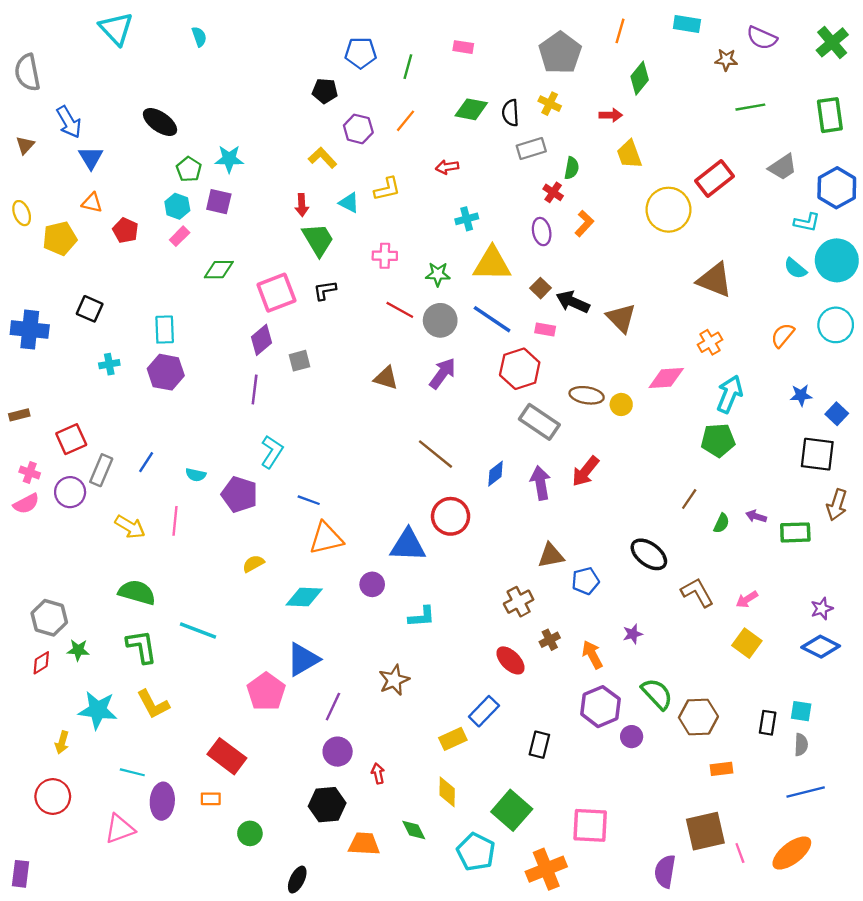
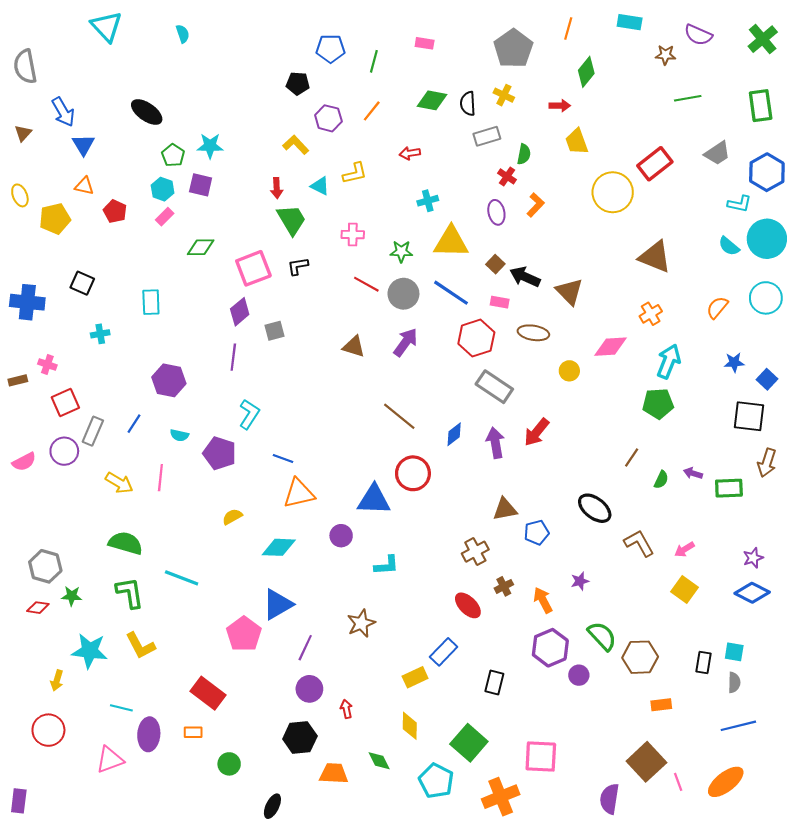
purple hexagon: (166, 372) -> (169, 380), moved
brown ellipse: (587, 395) -> (533, 333), moved
pink cross: (30, 473) -> (47, 365), moved
red diamond: (41, 663) -> (38, 608), turned 40
brown square: (705, 831) -> (646, 762), turned -30

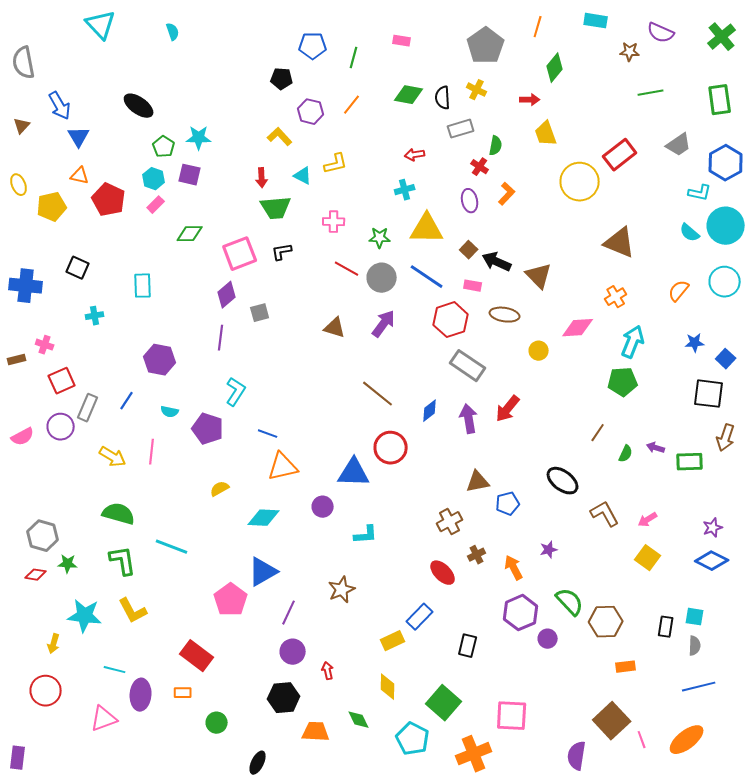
red arrow: (410, 153) -> (415, 155), moved
red pentagon: (115, 211) -> (109, 200), size x1.5
green trapezoid: (291, 220) -> (276, 208), turned 116

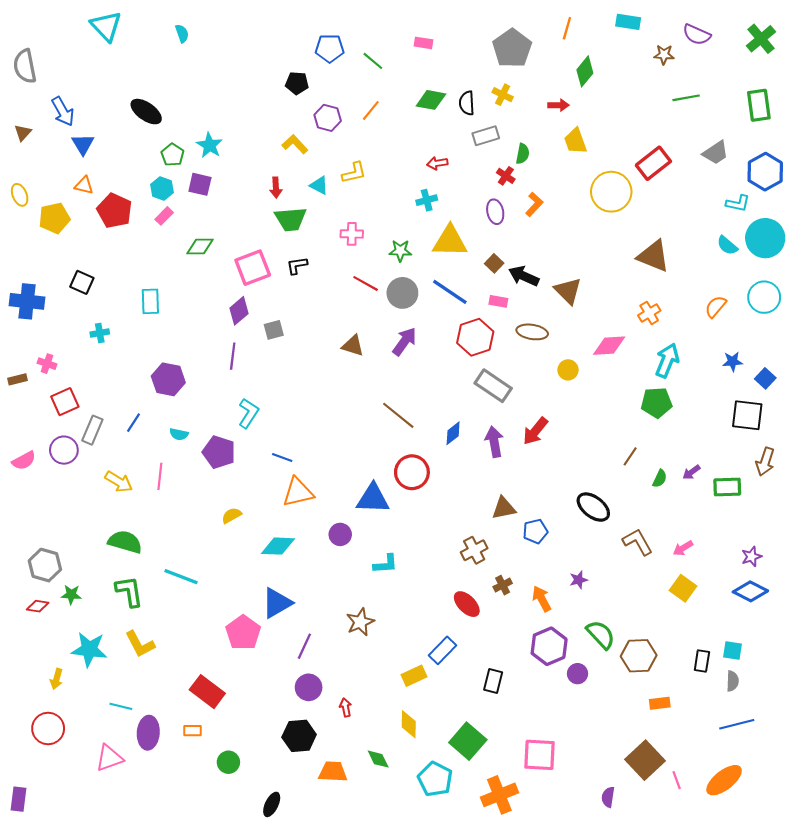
green line: (354, 58) -> (373, 61), turned -65
cyan star: (199, 138) -> (209, 145), turned 30
purple arrow: (656, 448) -> (691, 472), turned -54
purple semicircle: (577, 756) -> (608, 797), size x0.7

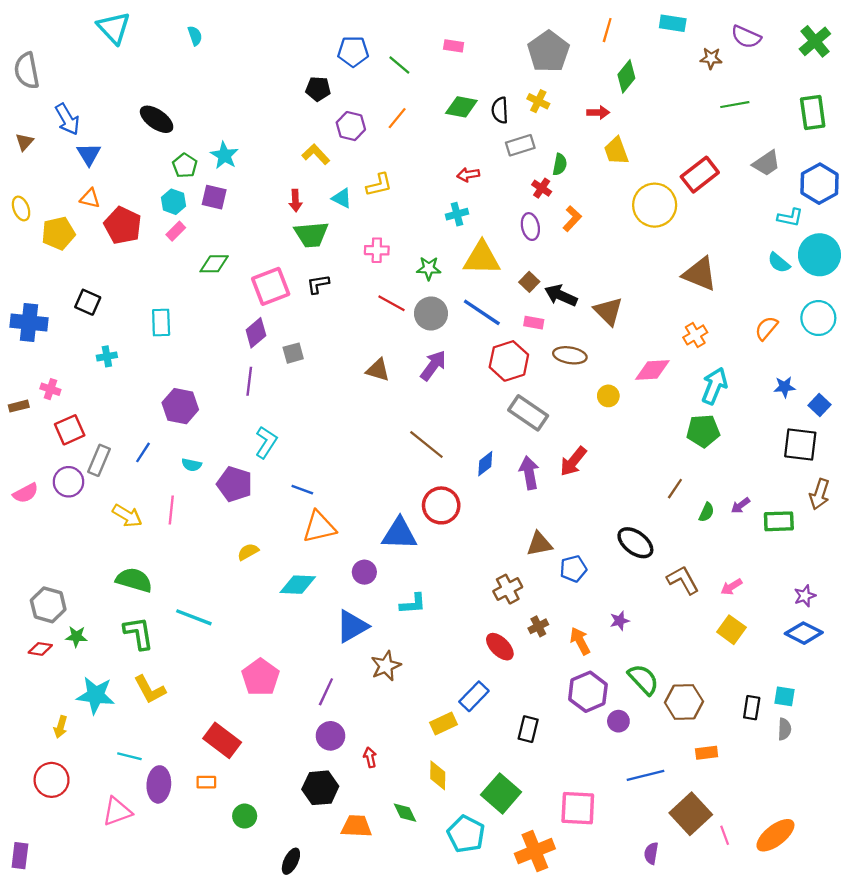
blue triangle: (277, 603) -> (352, 626), moved
blue line: (737, 724) -> (646, 775), moved

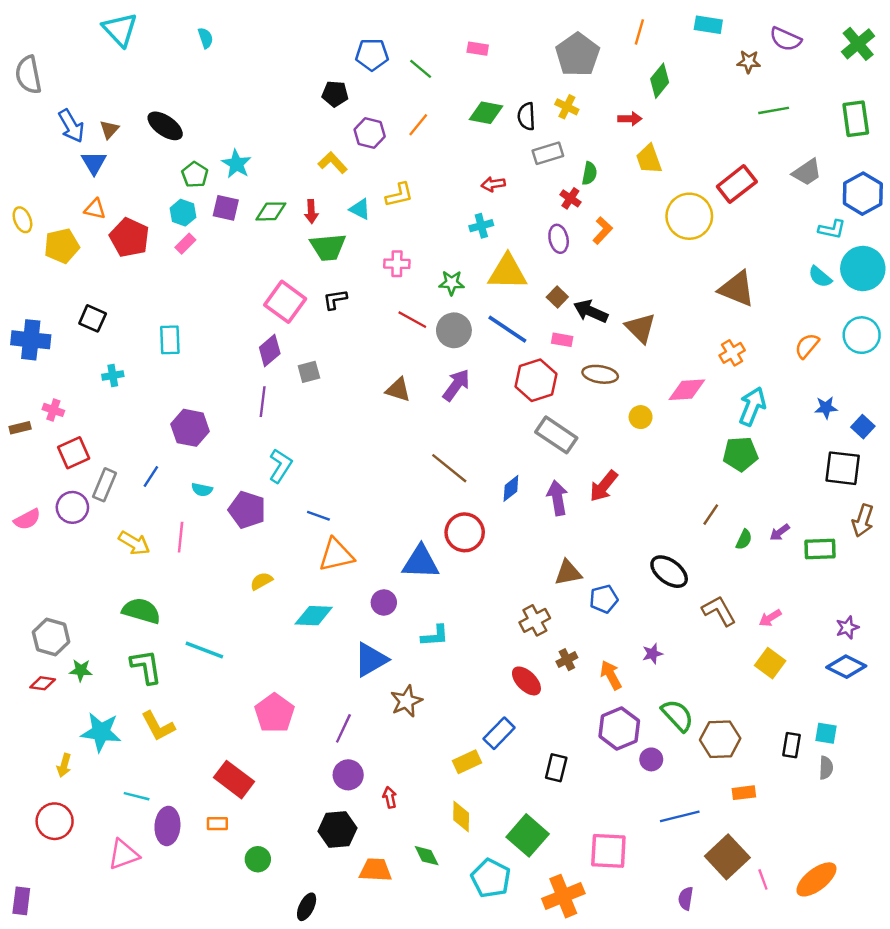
brown triangle: (24, 142) -> (109, 129), moved
green diamond: (214, 264) -> (271, 211), moved
pink square: (271, 286) -> (285, 302), turned -33

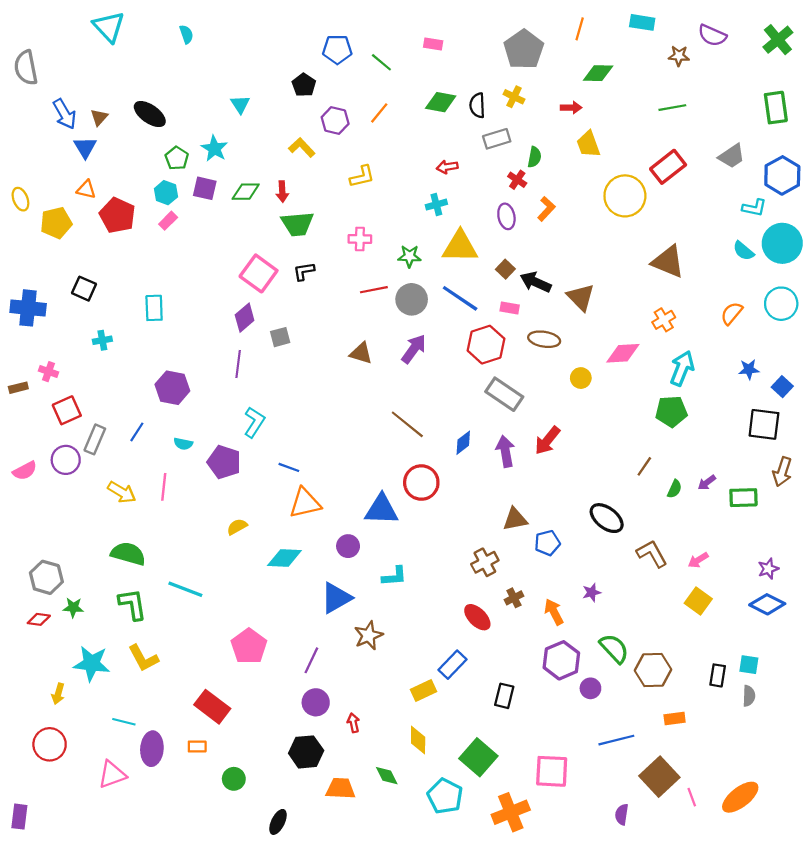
green diamond: (660, 81) -> (598, 73), turned 52
black pentagon: (335, 94) -> (304, 85), turned 30
green line: (774, 110) -> (672, 108), moved
cyan triangle: (360, 209) -> (240, 104), moved, turned 30
red line: (412, 320) -> (374, 290), turned -40

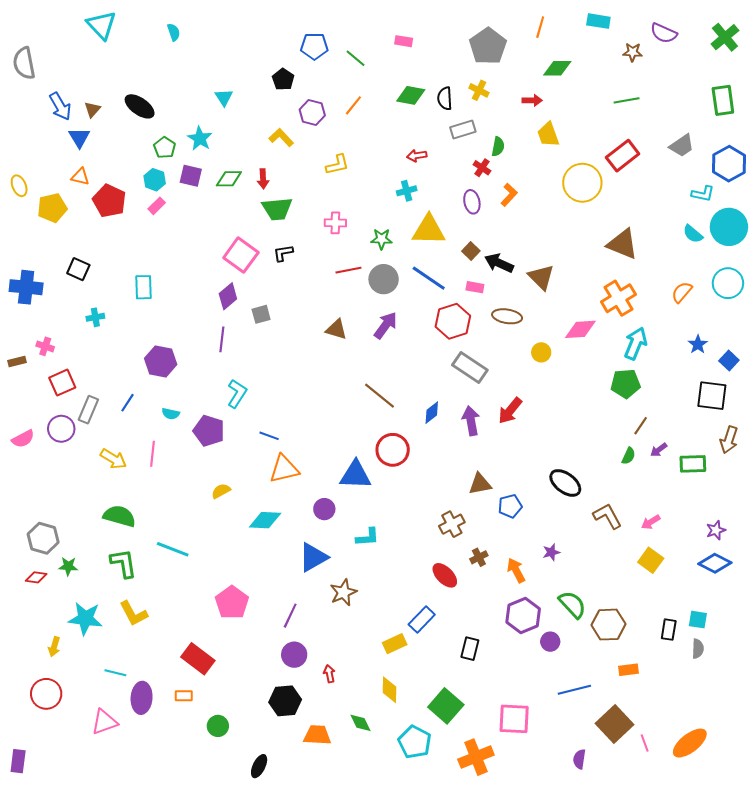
orange cross: (664, 320) -> (619, 298), size x1.6
blue star: (749, 369) -> (698, 344), turned -30
brown line: (644, 466) -> (641, 426), moved

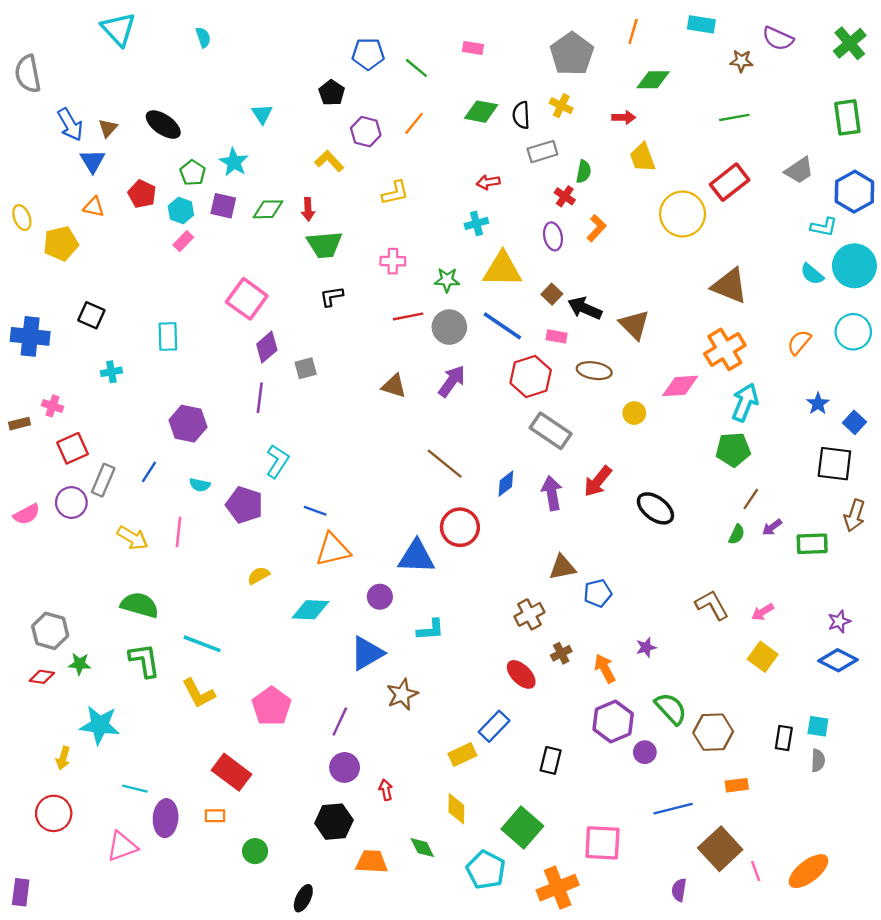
red pentagon: (109, 201) -> (142, 194), moved, size x0.7
pink square: (241, 255) -> (247, 299), moved
black ellipse: (565, 483) -> (655, 508), moved
yellow L-shape: (134, 614) -> (199, 693), moved

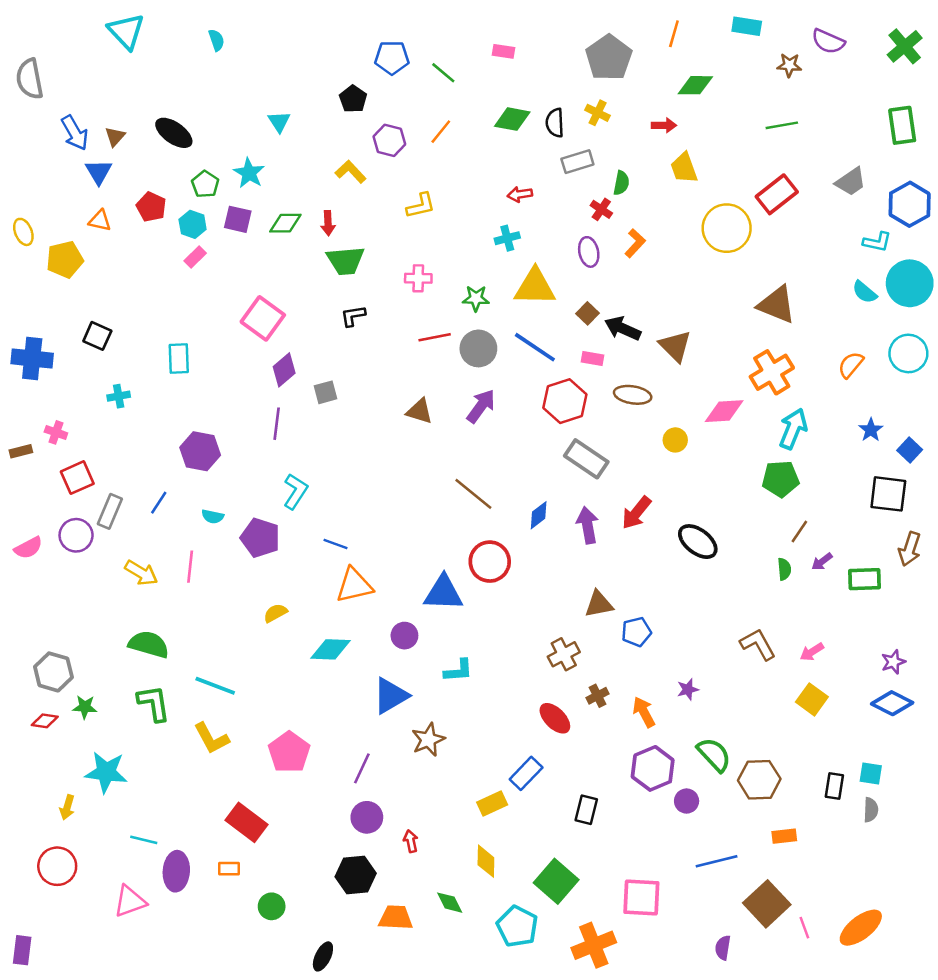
green semicircle: (737, 534) -> (784, 569), turned -30

